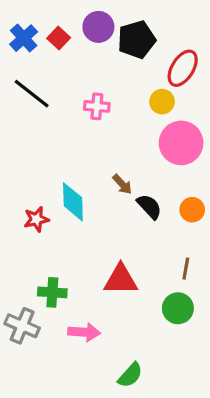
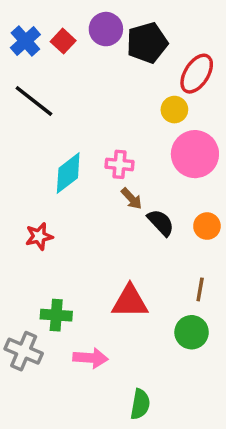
pink cross: (97, 106) -> (120, 164), moved
cyan diamond: (73, 202) -> (68, 173), moved, turned 54
green semicircle: (130, 375) -> (140, 404), turned -32

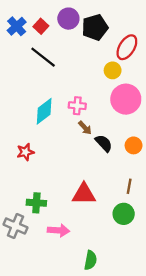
black line: (34, 101) -> (43, 57), moved

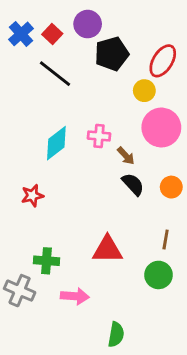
black pentagon: (95, 27) -> (112, 54), moved
brown arrow: (85, 128) -> (126, 156), moved

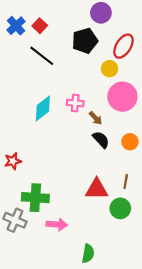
purple circle: (88, 24) -> (101, 13), moved
red star: (32, 196) -> (13, 161), moved
red triangle: (107, 249) -> (97, 189), moved
green cross: (47, 261) -> (35, 198), size x1.4

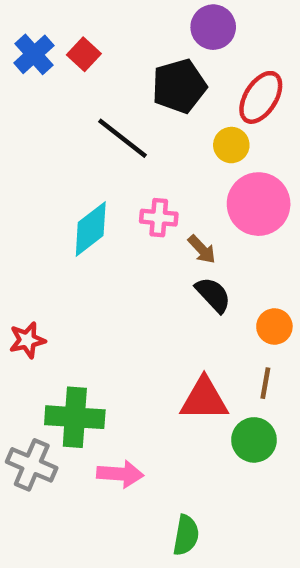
black line: (42, 56) -> (122, 138), moved
orange circle: (130, 142) -> (274, 327), moved

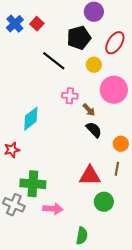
yellow circle: (231, 145) -> (94, 65), moved
cyan diamond: (91, 229) -> (31, 119), moved
green circle: (254, 440) -> (104, 202), moved

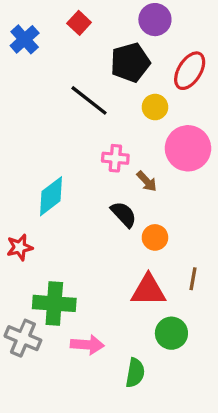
red square: (37, 24) -> (79, 23), moved
black semicircle: (94, 130) -> (124, 214), moved
orange circle: (121, 144) -> (155, 237), moved
green semicircle: (82, 236) -> (135, 373), moved

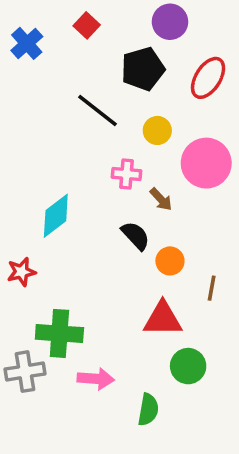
yellow circle: (155, 107) -> (157, 130), moved
brown line: (193, 279) -> (212, 288), moved
gray cross: (23, 338) -> (25, 372), turned -32

